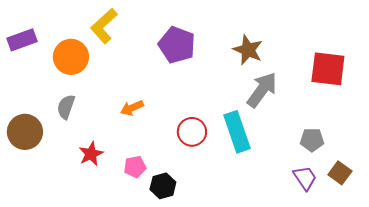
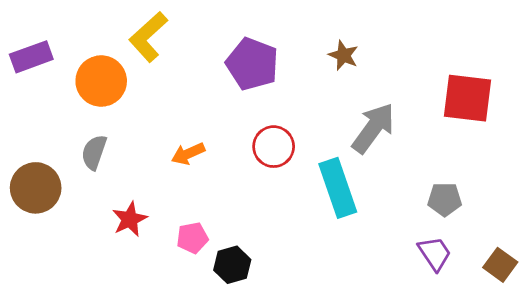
brown star: (248, 50) -> (343, 55), moved, size x0.7
red circle: (192, 132) -> (274, 147), moved
brown square: (340, 173) -> (500, 265), moved

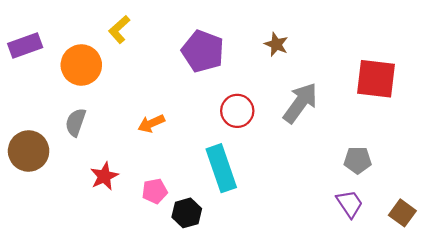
yellow L-shape: (148, 37) -> (119, 29), size x0.7
red circle: (274, 147) -> (237, 111), moved
cyan rectangle: (338, 188) -> (221, 168), moved

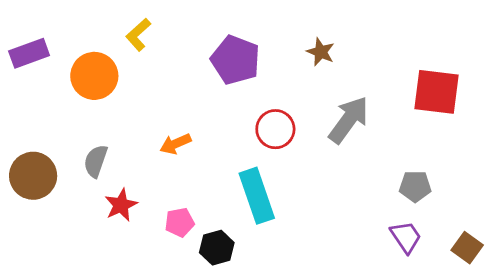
gray semicircle: (76, 122) -> (96, 161), moved

